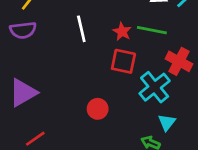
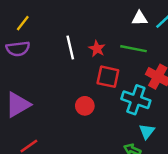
red star: (122, 32) -> (97, 49), moved
cyan cross: (155, 87) -> (136, 100), turned -32
red circle: (98, 109) -> (85, 106), moved

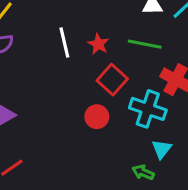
red square: (108, 77) -> (112, 80), turned 30
red circle: (85, 106) -> (97, 117), moved

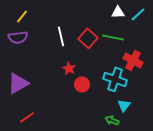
red star: (98, 44) -> (69, 68), moved
red square: (112, 80) -> (88, 38), moved

